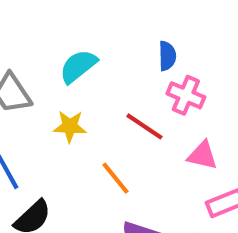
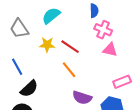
red line: (144, 126) -> (70, 47), moved
pink triangle: (202, 155) -> (110, 50), moved

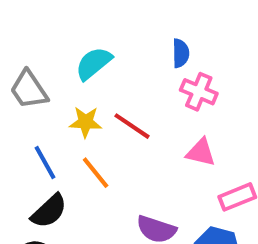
pink triangle: (110, 50) -> (201, 152), moved
blue line: (17, 67) -> (45, 163), moved
orange line: (69, 70) -> (96, 173), moved

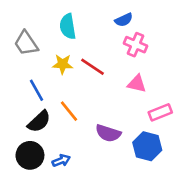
blue semicircle: (181, 53) -> (124, 20), turned 66
cyan semicircle: (94, 63) -> (68, 26), turned -60
orange line: (96, 173) -> (69, 111), moved

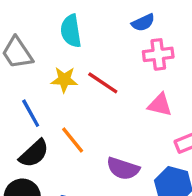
pink cross: (135, 45) -> (158, 54), turned -30

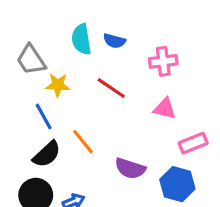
blue semicircle: (143, 23) -> (114, 41), moved, turned 40
yellow star: (64, 80) -> (58, 85), moved

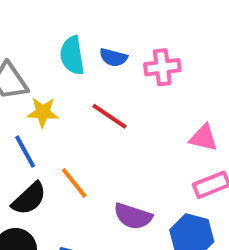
pink cross: (163, 61) -> (162, 67), moved
pink triangle: (165, 109) -> (204, 138), moved

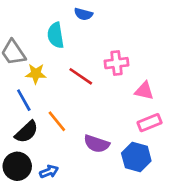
blue semicircle: (113, 57) -> (83, 14), moved
pink cross: (162, 67) -> (116, 63), moved

